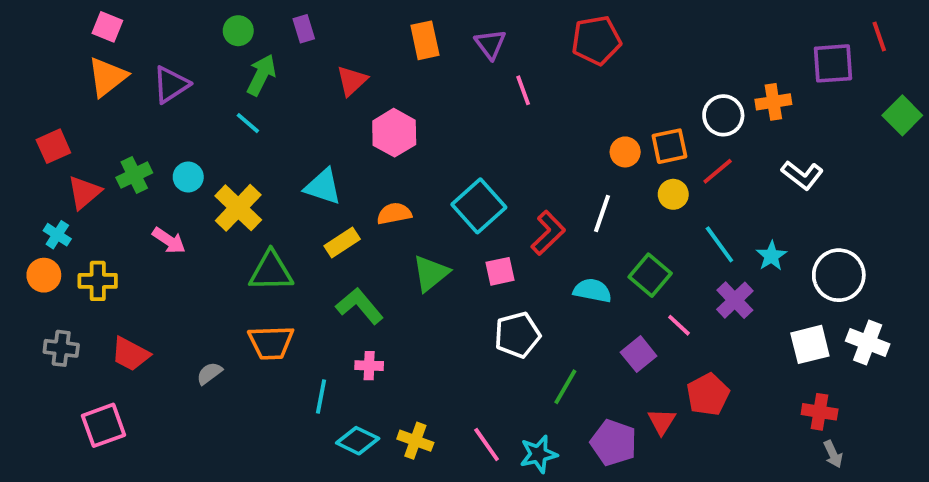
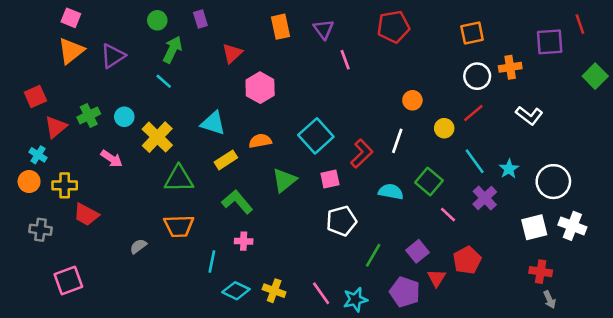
orange square: (669, 146) -> (472, 33), moved
red trapezoid: (130, 354) -> (86, 215), moved
purple square: (639, 354) -> (418, 251), moved

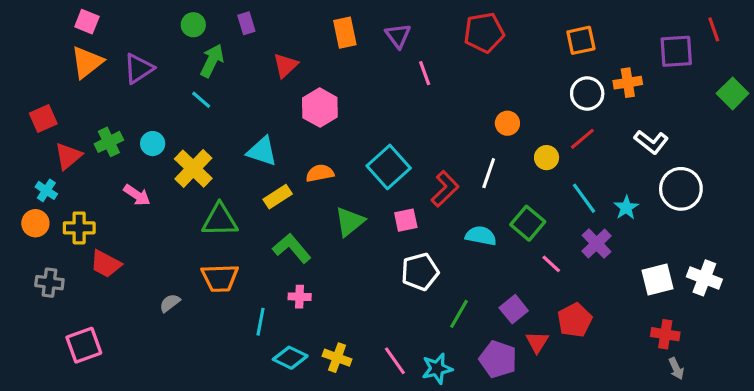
white circle: (553, 182) -> (681, 189), moved

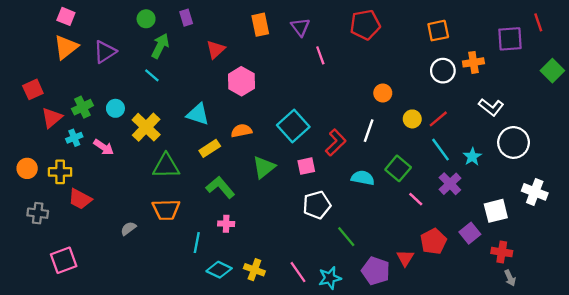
red line: (582, 139) -> (438, 119), moved
cyan cross: (46, 190) -> (74, 138), moved, turned 35
white cross: (704, 278) -> (535, 192), moved
purple square: (514, 309) -> (470, 233), moved
green line: (459, 314) -> (346, 237), turned -70

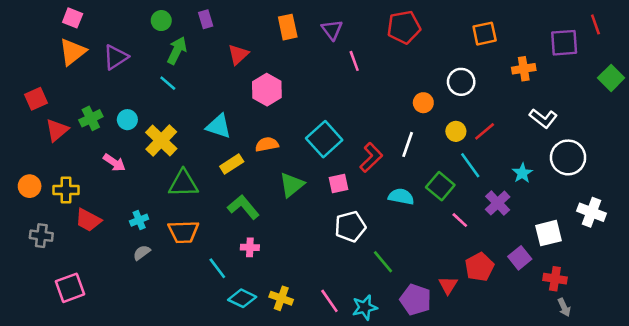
white circle: (443, 71) -> (461, 82), moved
cyan cross: (74, 138) -> (139, 220), moved
cyan line: (440, 150) -> (470, 165), moved
cyan line: (197, 243) -> (217, 268), turned -48

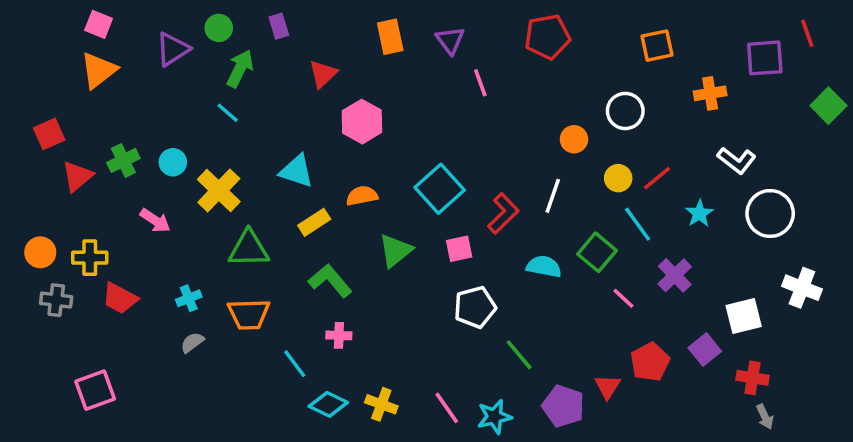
purple triangle: (116, 57) -> (173, 49), moved
cyan star: (522, 173) -> (699, 213), moved
gray cross: (41, 236) -> (56, 300), moved

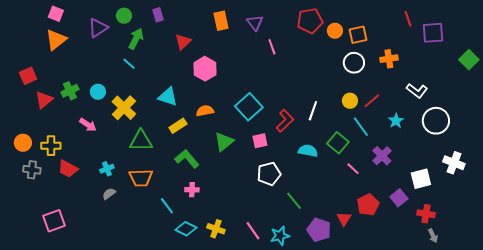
red line: (807, 33) -> (408, 19), moved
orange square: (657, 46) -> (358, 35), moved
orange cross: (710, 93) -> (389, 59), moved
orange circle: (574, 139) -> (335, 31), moved

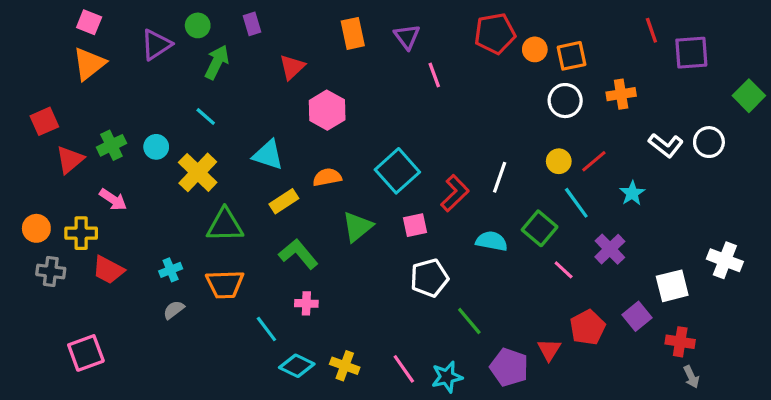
cyan line: (129, 64) -> (206, 117), moved
white circle: (436, 121) -> (709, 142), moved, size x0.7
pink arrow: (88, 125) -> (113, 200), moved

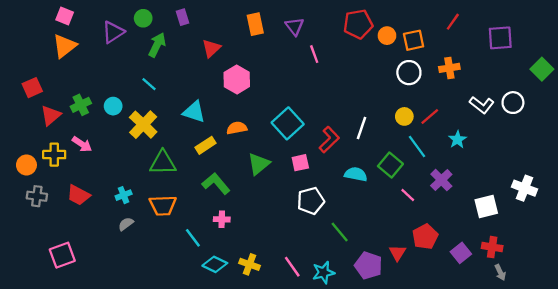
red line: (651, 30) -> (453, 22), moved, turned 54
yellow cross: (81, 233) -> (54, 155), moved
purple square: (637, 316) -> (461, 253), moved

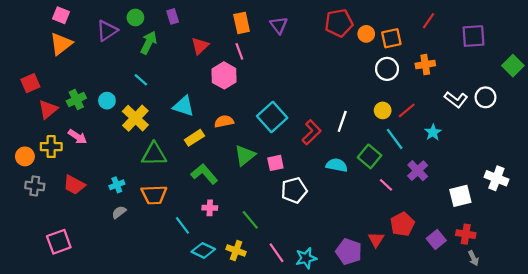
pink line: (314, 54) -> (239, 51), moved
pink square: (300, 163) -> (275, 163), moved
green line: (340, 232) -> (250, 220), moved

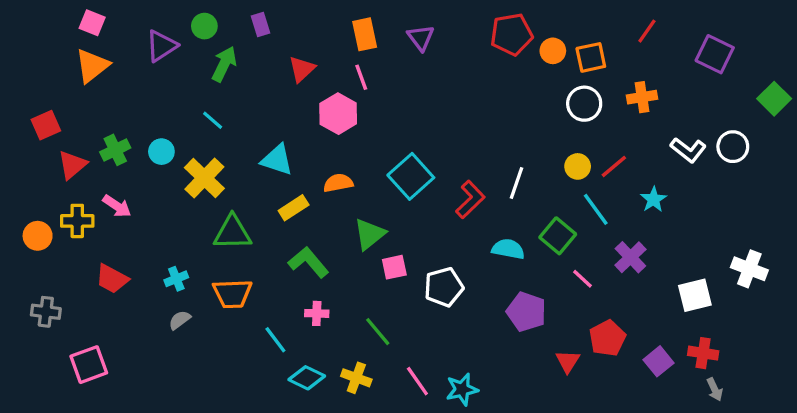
purple square: (473, 36) -> (715, 54), turned 30
pink square: (275, 163) -> (394, 267), moved
gray cross: (35, 186) -> (46, 312), moved
purple pentagon: (349, 252) -> (526, 312), moved

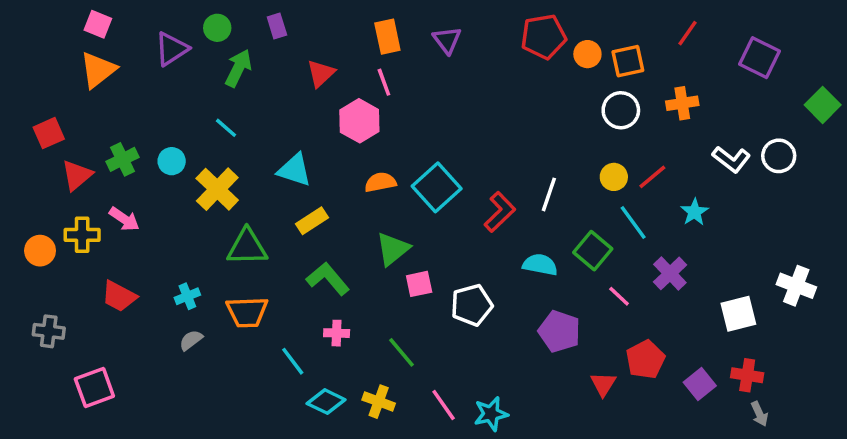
orange semicircle: (338, 183) -> (380, 182), moved

